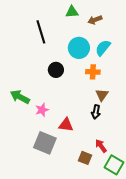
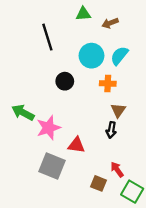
pink star: (42, 110) -> (49, 128), size x1.5

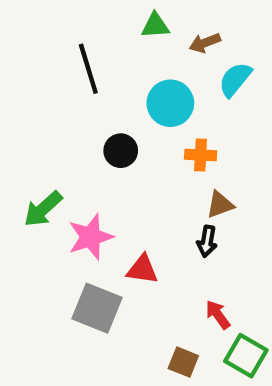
cyan semicircle: (119, 56) -> (235, 79), moved
brown triangle: (118, 110) -> (220, 205), turned 35
green arrow: (23, 113) -> (43, 209), turned -70
brown square: (98, 183) -> (183, 362), moved

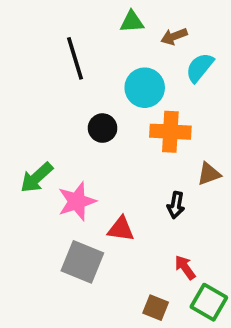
orange cross: (201, 155) -> (170, 132), size x1.5
brown triangle: (220, 205) -> (209, 174), moved

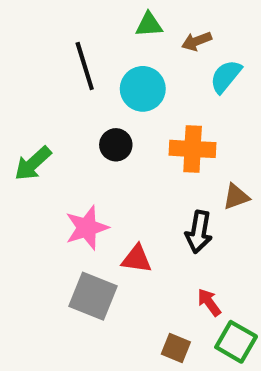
cyan circle: (145, 88) -> (143, 89), moved
green arrow: (37, 178) -> (33, 163), moved
black arrow: (176, 205) -> (199, 232), size x1.4

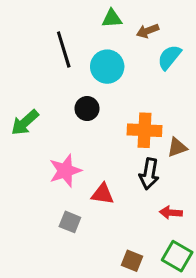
orange cross: (193, 149) -> (144, 130), moved
gray square: (93, 296) -> (70, 222), size x0.6
red arrow: (209, 302) -> (171, 213), moved, turned -50

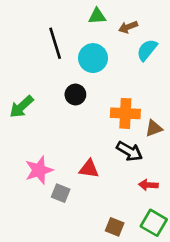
pink star: (65, 171) -> (39, 170), moved
black arrow: (149, 174) -> (129, 151), turned -70

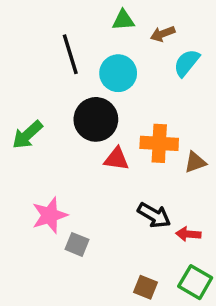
black circle: (75, 95) -> (96, 119), size x1.6
black arrow: (129, 151) -> (154, 215), moved
red triangle: (89, 169) -> (116, 159), moved

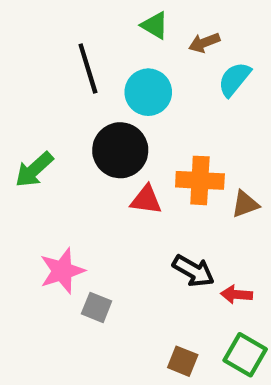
green triangle: (123, 20) -> (155, 25), turned 35

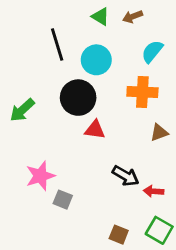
brown arrow: (204, 43) -> (133, 17), moved
orange cross: (200, 180) -> (142, 92), moved

